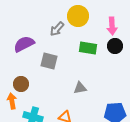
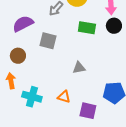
brown circle: (21, 84) -> (18, 56), moved

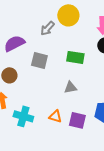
green rectangle: (87, 28) -> (75, 57), moved
purple square: (88, 111) -> (77, 120), moved

